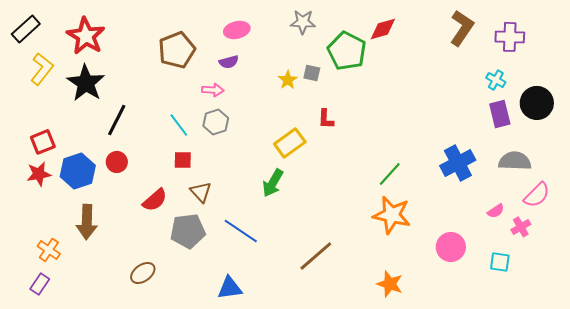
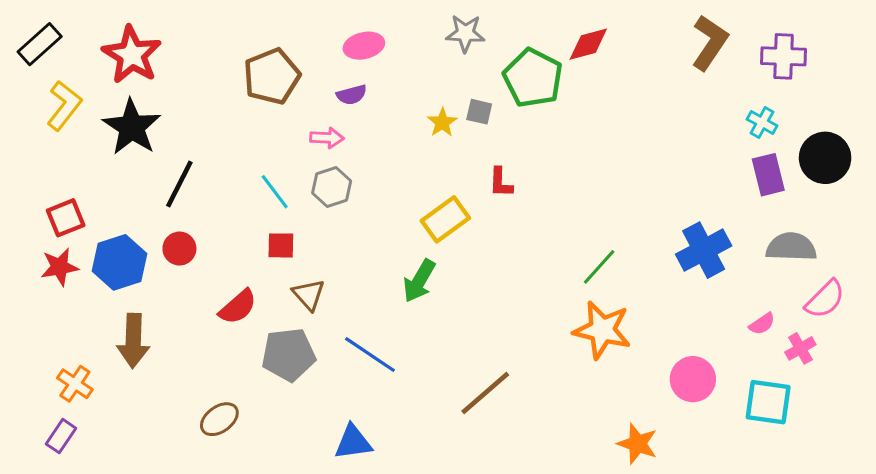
cyan square: (500, 262) -> (768, 402), size x1.5
orange star: (390, 284) -> (638, 444), moved

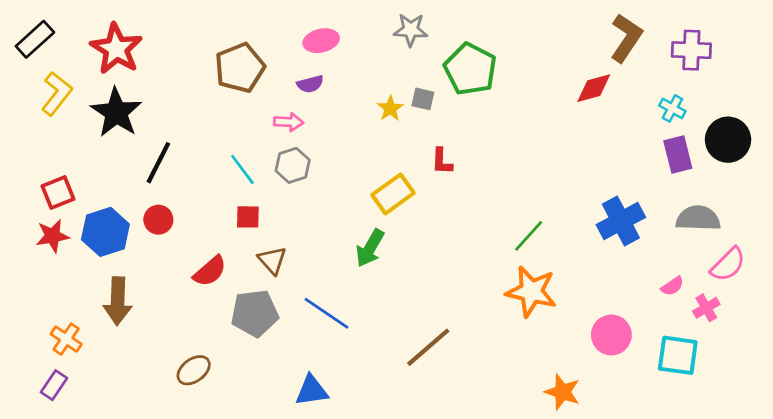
red diamond: (588, 44) -> (594, 88), moved

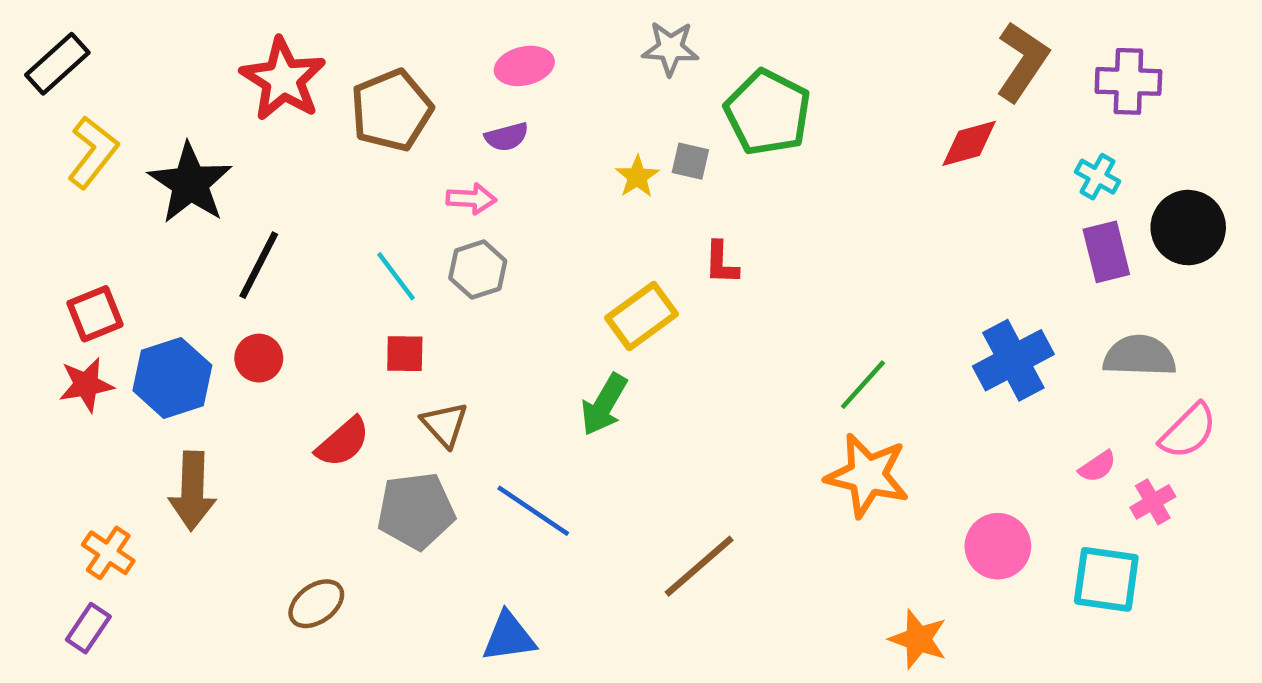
red star: (116, 49) -> (283, 79), moved

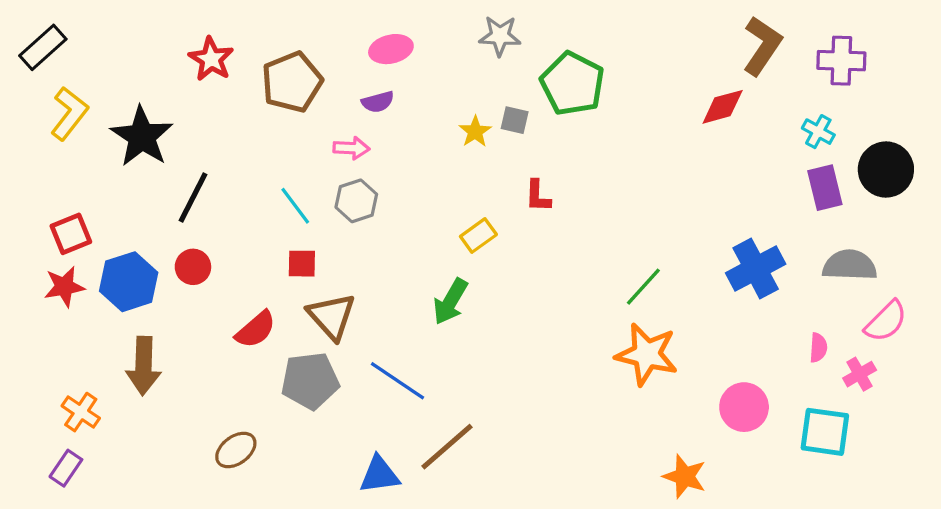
red star: (283, 79) -> (211, 59), size x0.7
yellow rectangle: (642, 316) -> (478, 236), size x0.7
brown triangle: (445, 424) -> (332, 316), size x1.4
pink semicircle: (1097, 467) -> (818, 348), turned -52
brown line: (699, 566) -> (447, 447), moved

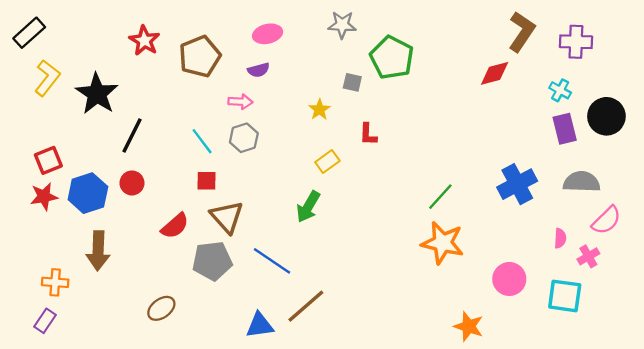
yellow star: (475, 132) -> (320, 110), moved
orange cross: (81, 412) -> (55, 282), turned -30

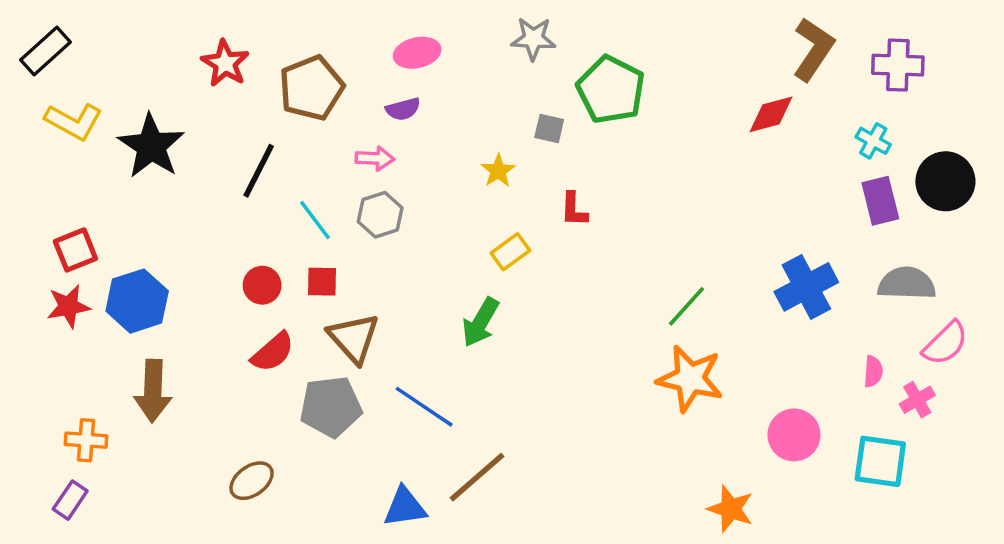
yellow L-shape: (47, 78) -> (74, 121), turned 81
black line: (132, 136) -> (259, 171), moved
red circle: (132, 183) -> (262, 285), moved

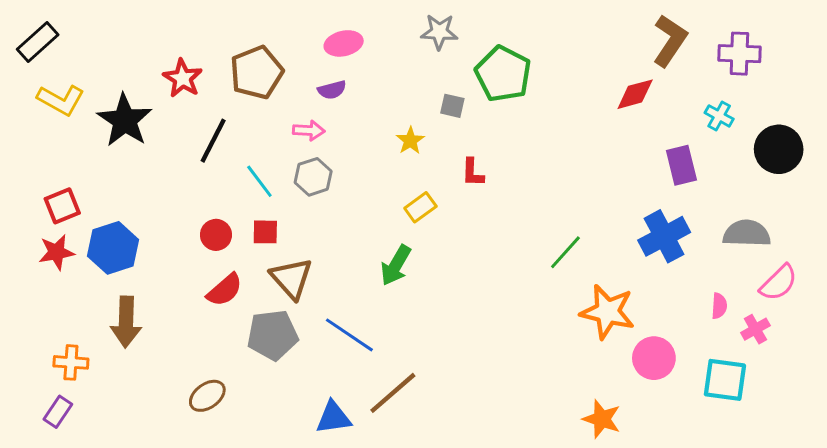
red star: (225, 63) -> (183, 78), moved
purple rectangle: (880, 201) -> (681, 165), moved
orange star: (690, 379) -> (608, 312), moved

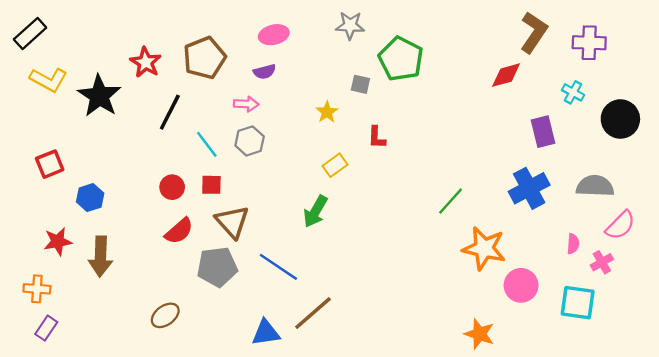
blue hexagon: (113, 248) -> (90, 198), size x0.7
red star: (56, 252) -> (58, 241), moved
orange cross: (71, 362) -> (37, 289), moved

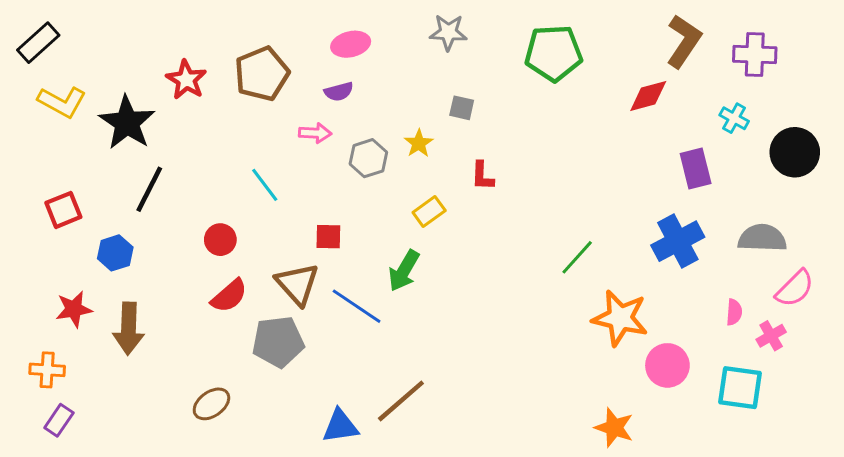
green pentagon: (401, 59) -> (553, 53), moved, turned -30
black line: (170, 112) -> (149, 189), moved
gray hexagon: (250, 141) -> (368, 158), moved
red square: (211, 185) -> (328, 237), moved
blue line: (278, 267) -> (357, 306), moved

